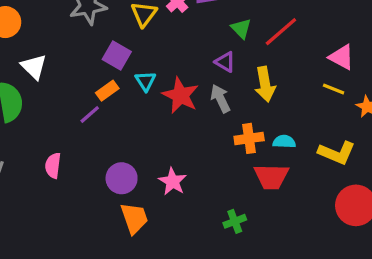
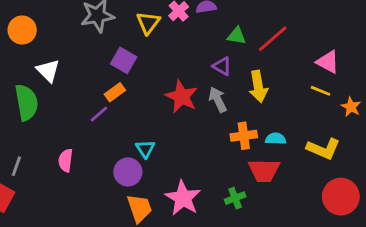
green triangle: (241, 28) -> (237, 36), turned -36
cyan triangle: (145, 81) -> (145, 149), moved
pink star: (173, 181) -> (183, 198), moved, size x1.4
green cross: (235, 221) -> (235, 198), moved

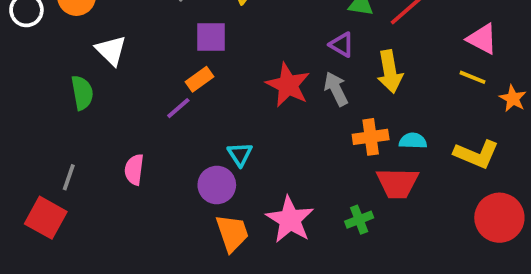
purple square: (124, 60) -> (211, 37), turned -30
green semicircle: (26, 102) -> (82, 93), size x0.7

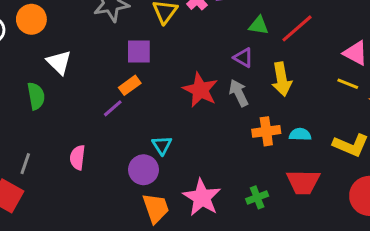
red trapezoid: (398, 183) -> (303, 182), moved

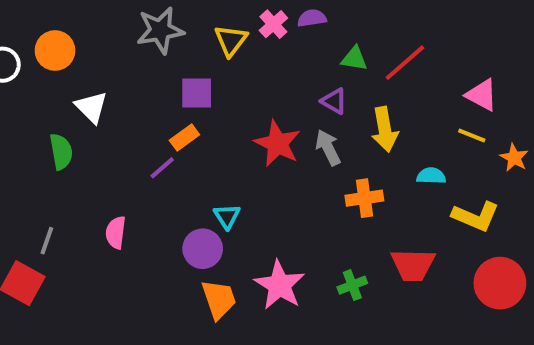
cyan semicircle: (300, 134) -> (431, 176), moved

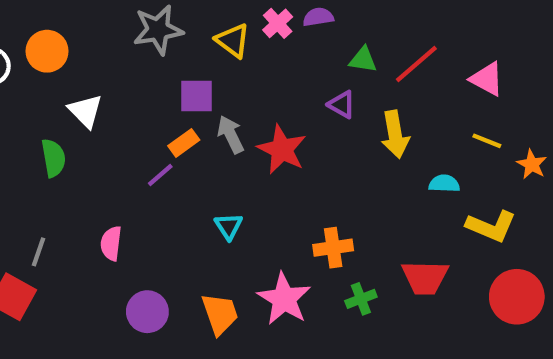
yellow triangle: (231, 40) -> (233, 40), turned -30
pink triangle: (482, 95) -> (487, 79), moved
gray arrow: (328, 148) -> (231, 134), moved
orange cross: (364, 198) -> (333, 248), moved
purple circle: (203, 249) -> (147, 312), moved

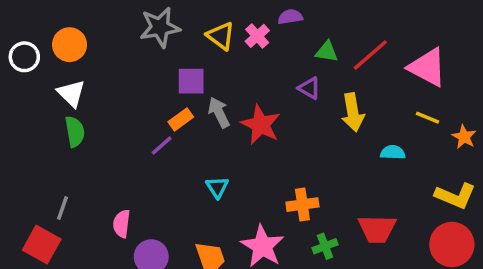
pink cross: (278, 23) -> (257, 36), moved
pink triangle: (487, 79) -> (428, 67), size x1.4
white triangle: (85, 111) -> (71, 93), moved
yellow L-shape: (491, 226) -> (455, 196), moved
pink semicircle: (111, 243) -> (122, 224), moved

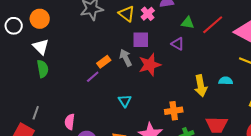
purple square: (191, 81) -> (141, 40), moved
yellow arrow: (353, 112) -> (201, 86), moved
red star: (261, 125) -> (150, 65), turned 30

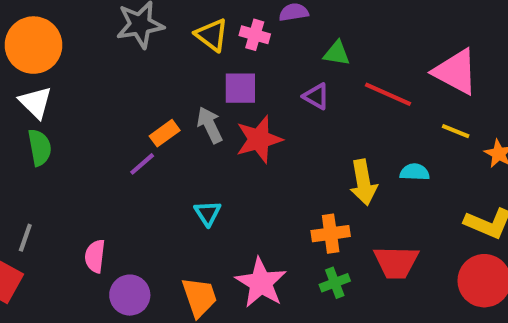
pink cross: (148, 14) -> (255, 35), turned -32
orange circle: (40, 19) -> (33, 45), size x1.4
red line: (213, 25) -> (388, 94), moved, turned 65
orange cross: (174, 111) -> (331, 234), moved

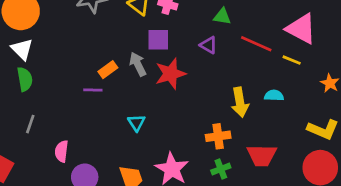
yellow line: (456, 131) -> (292, 60), moved
purple line: (142, 164) -> (93, 90), turned 42
gray line: (25, 238) -> (30, 124), moved

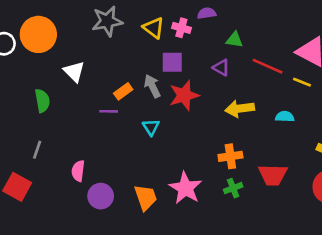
white triangle: (22, 49) -> (74, 72), moved
yellow arrow: (240, 102) -> (240, 109), moved, turned 92
cyan triangle: (136, 123) -> (151, 127), moved
gray line: (30, 124) -> (37, 150), moved

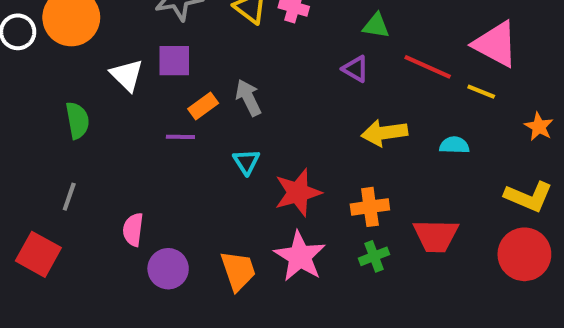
purple square: (172, 62) -> (174, 61), moved
red star: (184, 95) -> (298, 193), moved

